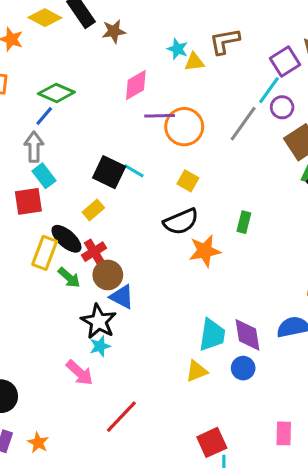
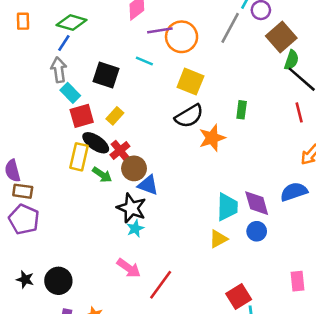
cyan line: (134, 171) -> (144, 61), moved
black square: (109, 172) -> (106, 75), moved
yellow square: (188, 181) -> (190, 82), size x1.5
red square: (28, 201) -> (82, 116), moved
pink arrow: (80, 373) -> (129, 268), moved

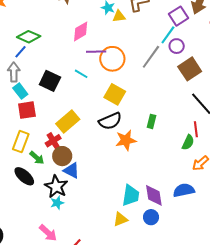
green semicircle: (291, 60) -> (188, 142), moved
yellow rectangle: (115, 116) -> (68, 121), moved, size x1.6
black ellipse: (96, 143) -> (24, 176), moved

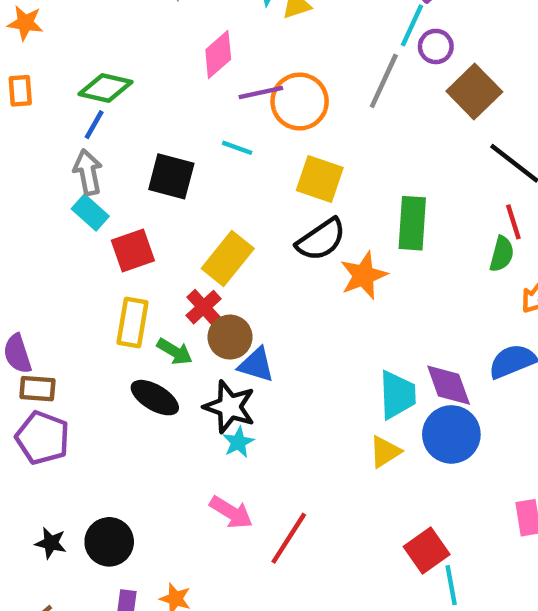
cyan rectangle: (20, 91) -> (90, 212), moved
green rectangle: (152, 121) -> (412, 223), size x1.6
blue circle: (151, 217) -> (451, 434), size x1.6

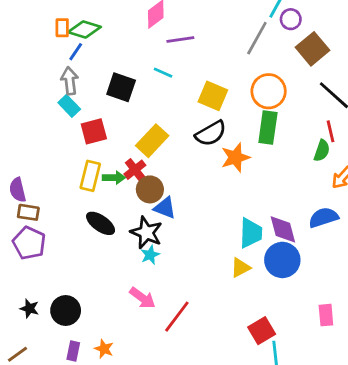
orange rectangle: (20, 91) -> (62, 28), moved
orange circle: (300, 102) -> (269, 91), moved
green arrow: (175, 351) -> (114, 178), moved, turned -35

